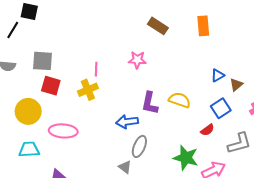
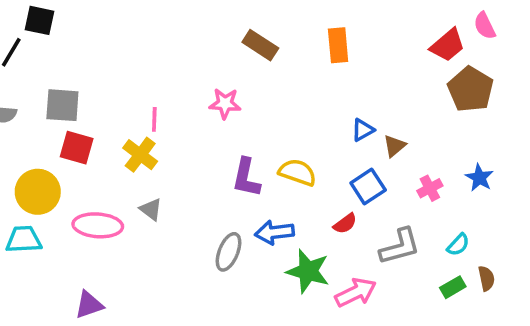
yellow cross: (88, 90) -> (140, 155), turned -30
blue arrow: (127, 122) -> (274, 232), moved
cyan trapezoid: (29, 150) -> (24, 239), moved
gray triangle: (125, 167) -> (151, 209), moved

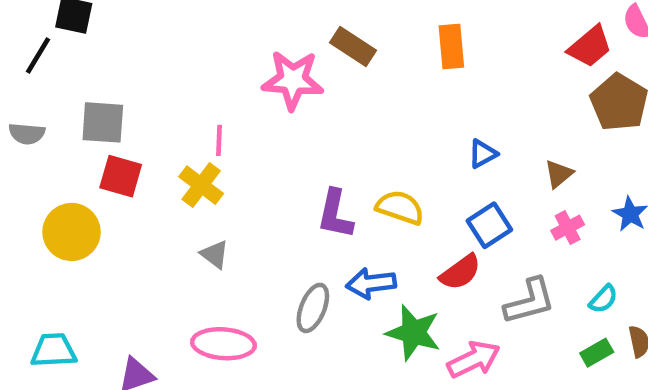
pink star: (225, 103) -> (293, 80), moved, size x1.5
brown triangle: (395, 146) -> (559, 174), moved
red semicircle: (345, 224) -> (460, 272), size x1.4
pink ellipse: (98, 225) -> (223, 344), moved
cyan trapezoid: (24, 239) -> (54, 350), moved

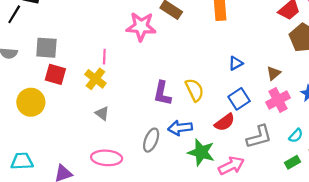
yellow semicircle: (400, 207) -> (195, 90), turned 45
pink cross: (568, 228) -> (278, 100), size x1.5

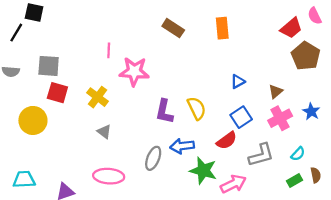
pink star: (141, 27) -> (134, 71), moved
pink line: (104, 57) -> (109, 50), moved

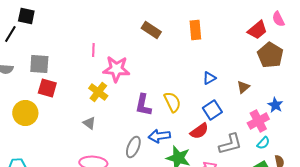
yellow cross: (98, 97) -> (98, 92), moved
pink cross: (280, 118) -> (258, 121), moved

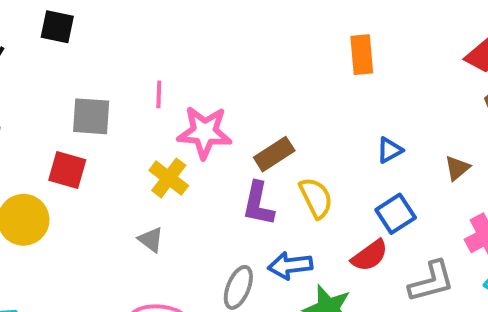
black square: (26, 16) -> (57, 27), moved
brown rectangle: (151, 30) -> (274, 154), moved, turned -66
gray square: (39, 64) -> (91, 116), moved

